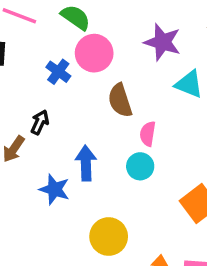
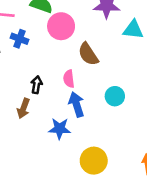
blue cross: (58, 72) -> (19, 39), moved
pink semicircle: (148, 134) -> (69, 79), moved
yellow circle: (109, 237) -> (94, 161), moved

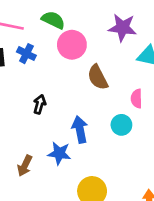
pink semicircle: (69, 79) -> (136, 99), moved
brown arrow: (23, 108) -> (25, 166), moved

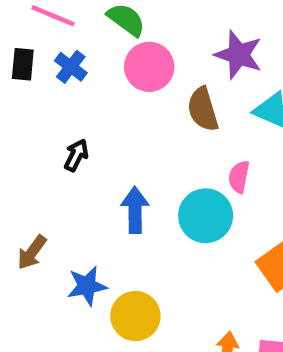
brown semicircle: (98, 77) -> (203, 109), moved
cyan circle: (121, 125) -> (206, 216), size x1.5
blue star: (59, 153) -> (87, 286), moved, turned -30

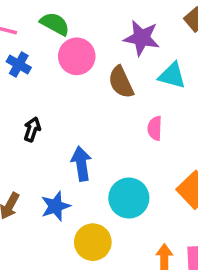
cyan circle: (206, 216) -> (129, 198), moved
blue star: (87, 286) -> (56, 206), moved

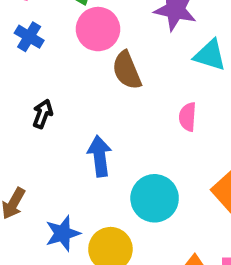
brown semicircle: (121, 82) -> (127, 70), moved
blue star: (56, 206) -> (63, 233), moved

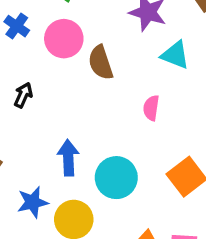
pink circle: (98, 29) -> (64, 39), moved
blue arrow: (100, 156) -> (68, 158), moved

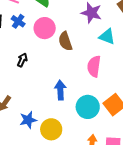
pink semicircle: (151, 108) -> (94, 66), size x1.5
blue arrow: (68, 158) -> (60, 90), moved
cyan circle: (116, 178) -> (88, 107), moved

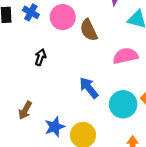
pink semicircle: (94, 66) -> (125, 56), turned 75
blue arrow: (60, 90) -> (89, 88), turned -30

